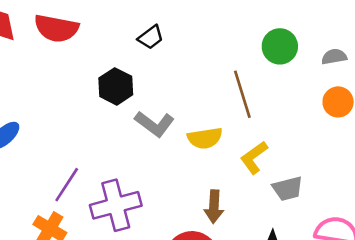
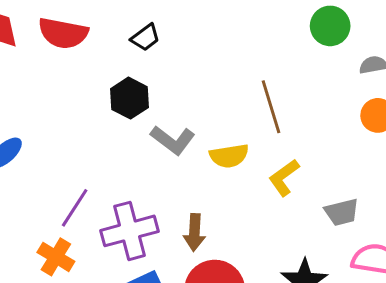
black trapezoid: (151, 37) -> (145, 37), moved
green circle: (280, 46) -> (330, 26), moved
gray trapezoid: (288, 189) -> (342, 212), moved
brown arrow: (214, 207) -> (194, 232), moved

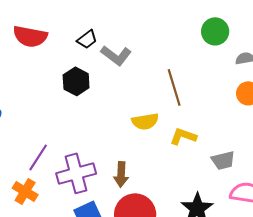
gray L-shape: (173, 140) -> (116, 55), moved
yellow L-shape: (284, 178) -> (183, 136), turned 56

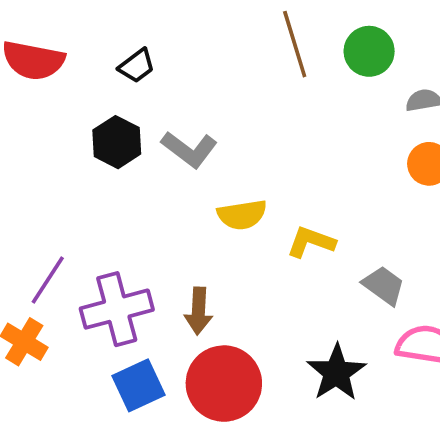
gray L-shape: (116, 55) -> (189, 149), moved
brown line: (174, 87) -> (295, 44), moved
gray trapezoid: (223, 160) -> (384, 285), turned -130

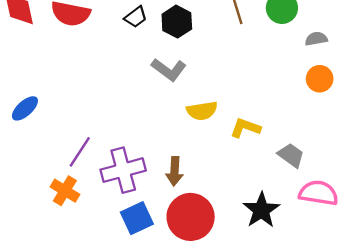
black hexagon: (117, 142) -> (177, 22), moved

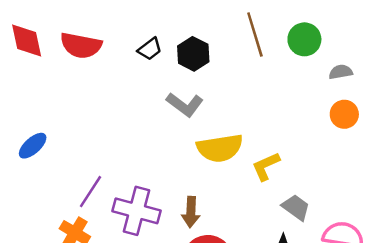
yellow semicircle: (202, 111) -> (220, 148), size x1.4
yellow L-shape: (245, 128) -> (266, 166), turned -44
gray trapezoid: (291, 155) -> (296, 207), moved
purple cross: (123, 170) -> (137, 211), turned 30

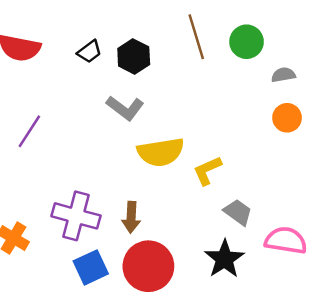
purple line: (91, 192) -> (29, 131), moved

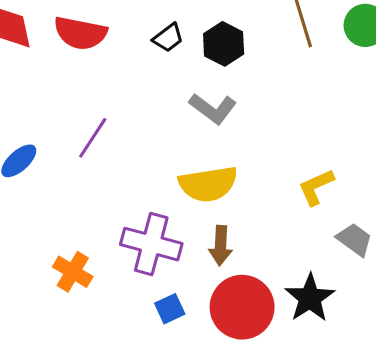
yellow semicircle: (161, 152) -> (208, 184), moved
black star: (224, 259) -> (310, 298), moved
blue square: (91, 267) -> (170, 309), size x0.7

